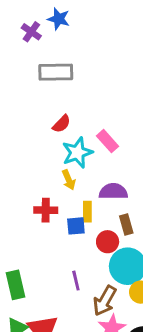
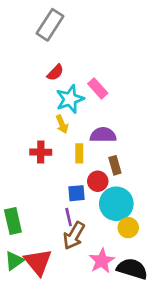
gray rectangle: (56, 72) -> (50, 25), turned -56
blue square: (76, 226) -> (77, 193), moved
brown arrow: (105, 301) -> (74, 236), moved

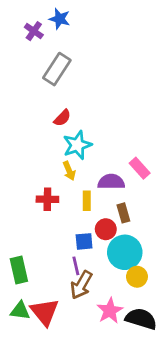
pink rectangle: (98, 88) -> (140, 168), moved
green triangle: (14, 261) -> (20, 311), turned 42

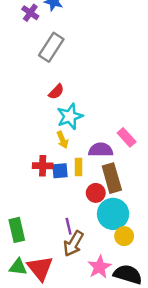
brown rectangle: (123, 213) -> (112, 178), size x1.6
blue square: (84, 241) -> (60, 171), moved

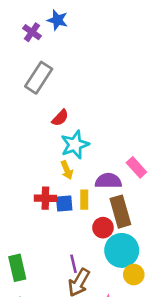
gray rectangle: (51, 47) -> (39, 78), moved

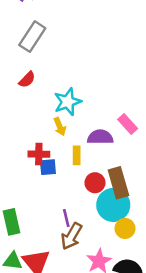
red semicircle: (60, 118) -> (27, 80), moved
blue square: (64, 204) -> (48, 167), moved
brown rectangle: (120, 212) -> (118, 183), moved

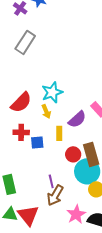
red semicircle: (27, 80) -> (21, 102), moved, size x1.6
purple semicircle: (100, 137) -> (77, 119), turned 138
red cross: (39, 154) -> (21, 132), moved

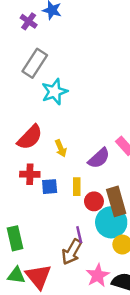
cyan star: (52, 92) -> (54, 92), moved
yellow rectangle: (59, 133) -> (77, 187), moved
purple line: (51, 181) -> (79, 235), moved

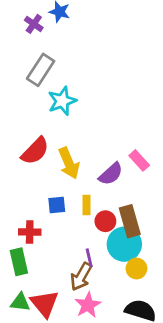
yellow arrow: (61, 148) -> (69, 163), size x1.6
red cross: (30, 174) -> (30, 232), moved
pink star: (98, 275) -> (88, 305), moved

